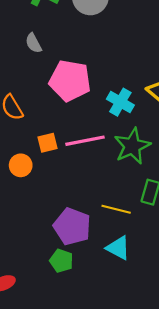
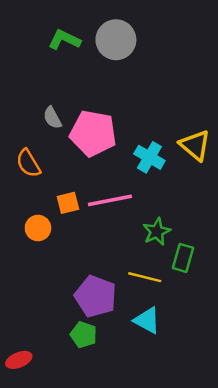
gray semicircle: (34, 43) -> (52, 118), moved
green star: (132, 146) -> (157, 232), moved, size x0.7

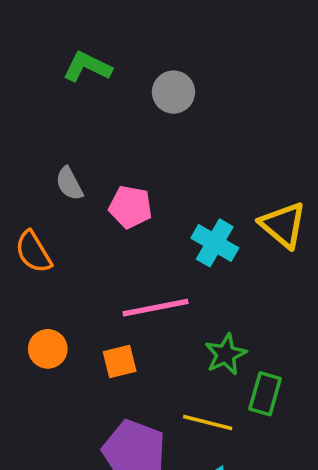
gray circle: (116, 40) -> (173, 92), moved, size x0.7
pink pentagon: (93, 133) -> (130, 207), size x0.6
orange square: (68, 203) -> (120, 361), moved

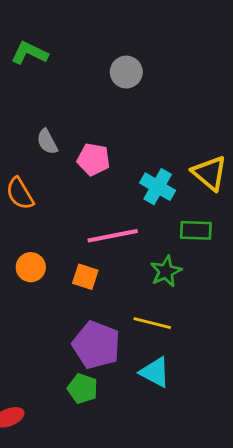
green L-shape: (87, 67) -> (29, 53), moved
orange square: (120, 361) -> (85, 277), turned 32
green rectangle: (265, 394) -> (196, 230), moved, turned 76

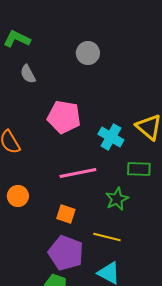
gray semicircle: (47, 142) -> (28, 74), moved
pink pentagon: (94, 159) -> (64, 117), size x1.4
orange square: (85, 277) -> (66, 214), moved

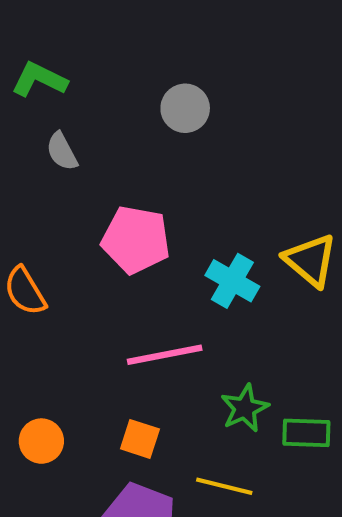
green rectangle: (139, 169) -> (306, 433), moved
orange circle: (18, 196) -> (41, 441), moved

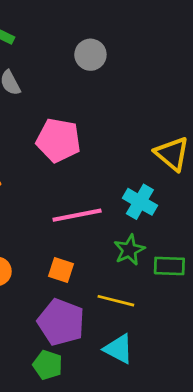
cyan cross: (232, 281) -> (140, 202), moved

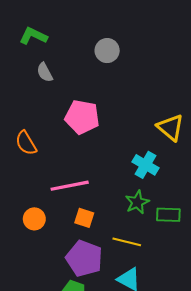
pink line: (77, 215) -> (70, 186), moved

